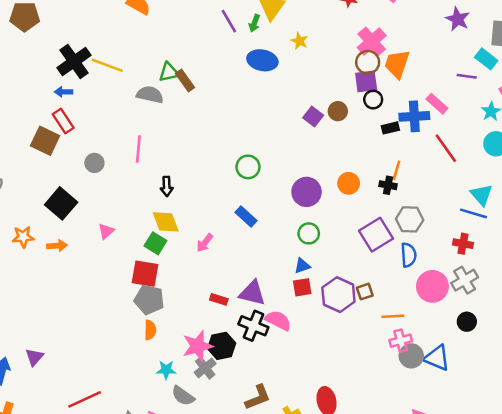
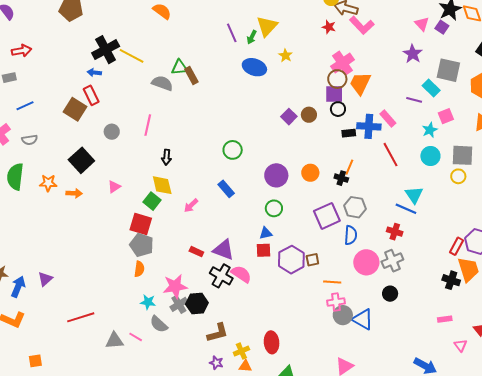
black hexagon: (222, 346) -> (197, 304), moved

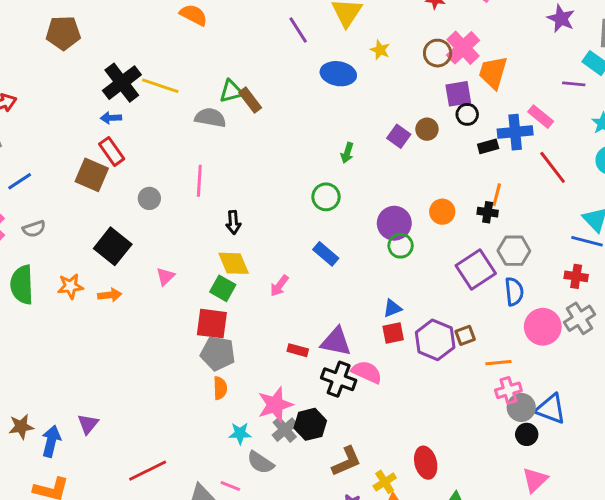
green arrow: (252, 37) -> (347, 153), moved
brown circle: (337, 79) -> (438, 53), moved
green circle: (274, 208) -> (401, 246), moved
black circle: (390, 294) -> (527, 434), moved

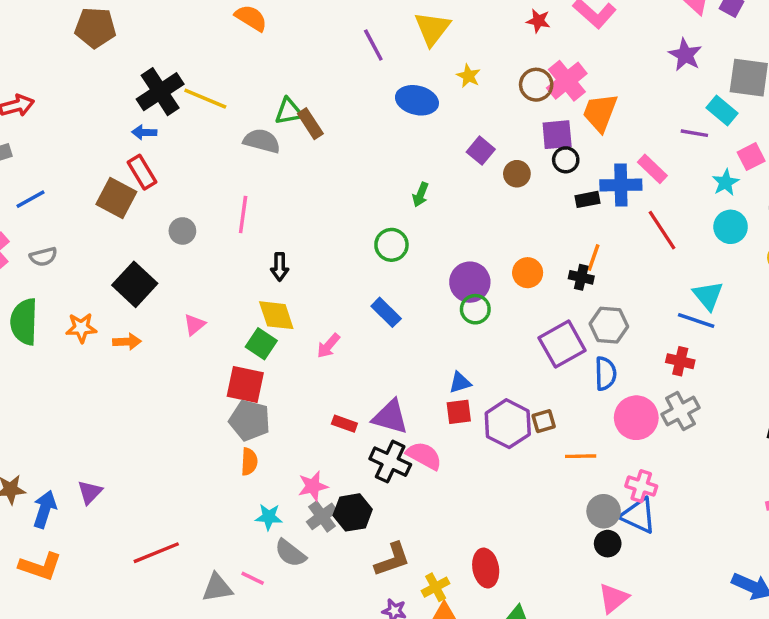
purple square: (399, 136) -> (481, 151), moved
pink cross: (508, 390) -> (641, 486), moved, turned 30
pink star: (275, 405) -> (313, 486), size x0.7

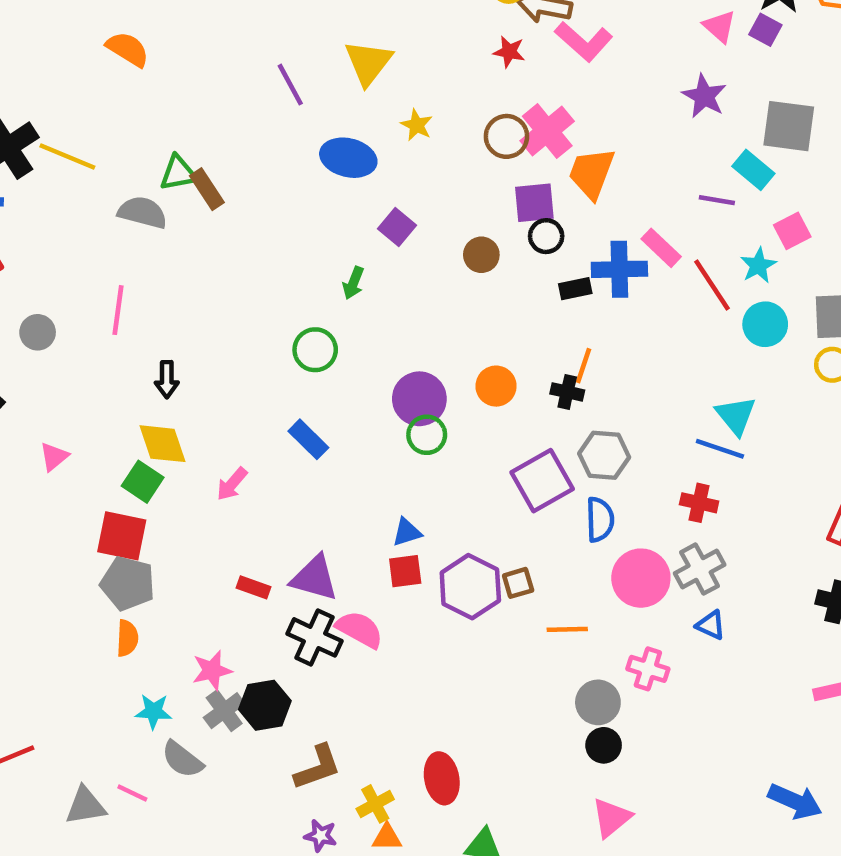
purple square: (481, 151) -> (397, 227), moved
red line: (662, 230) -> (712, 285), moved
blue triangle: (638, 516) -> (711, 625), moved, size x0.6

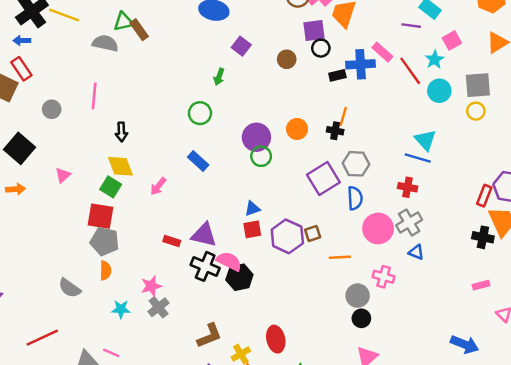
black hexagon: (265, 705) -> (239, 277), moved
gray semicircle: (182, 759) -> (70, 288), moved

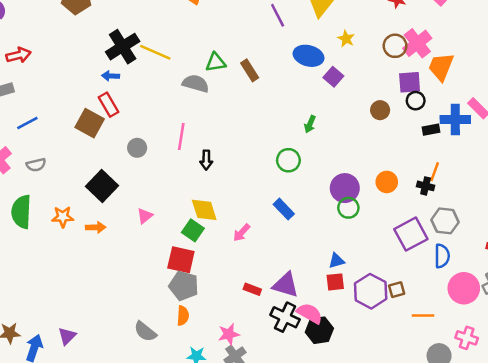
brown rectangle: (139, 30) -> (250, 70), moved
purple square: (241, 46) -> (333, 77), moved
black arrow: (121, 132) -> (206, 160), moved

